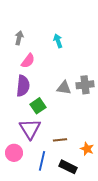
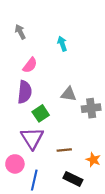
gray arrow: (19, 38) -> (20, 32), moved, turned -40
gray cross: (85, 85) -> (91, 108), moved
blue line: (42, 161) -> (34, 180), moved

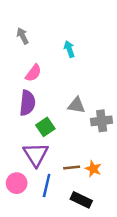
orange star: (93, 160) -> (93, 169), moved
blue line: (34, 180) -> (47, 185), moved

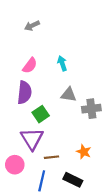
gray arrow: (23, 36) -> (32, 26), moved, turned -88
cyan arrow: (69, 49) -> (62, 63), moved
brown line: (72, 168) -> (51, 157), moved
blue line: (47, 185) -> (42, 181), moved

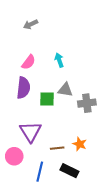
green square: (41, 114) -> (47, 99), moved, turned 35
brown line: (51, 157) -> (57, 148), moved

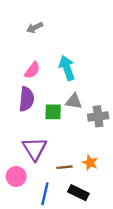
cyan arrow: (59, 60) -> (67, 68), size x1.5

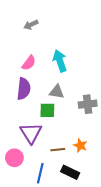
gray triangle: (74, 101) -> (57, 92), moved
green square: (53, 112) -> (47, 110), moved

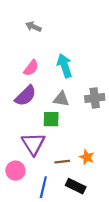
gray arrow: (31, 25) -> (33, 27), turned 48
purple semicircle: (24, 89) -> (25, 96), turned 40
gray cross: (88, 104) -> (95, 98), moved

